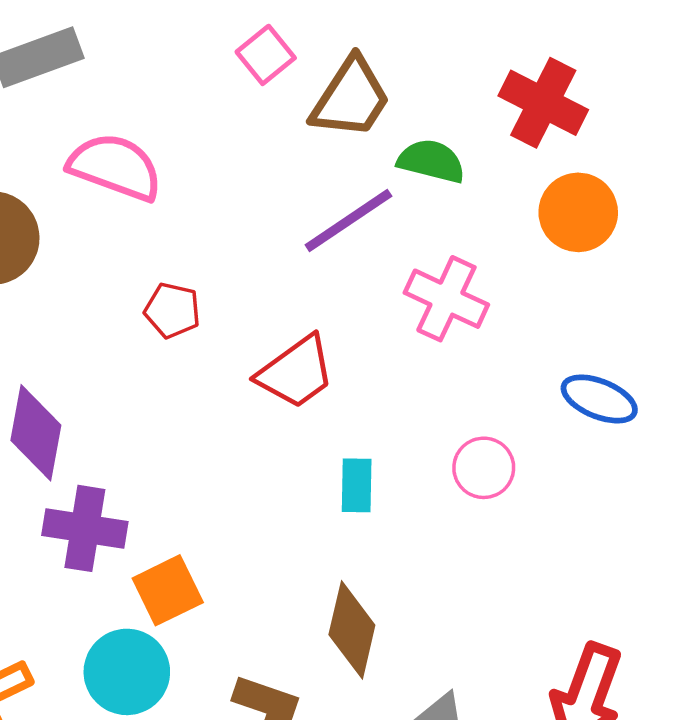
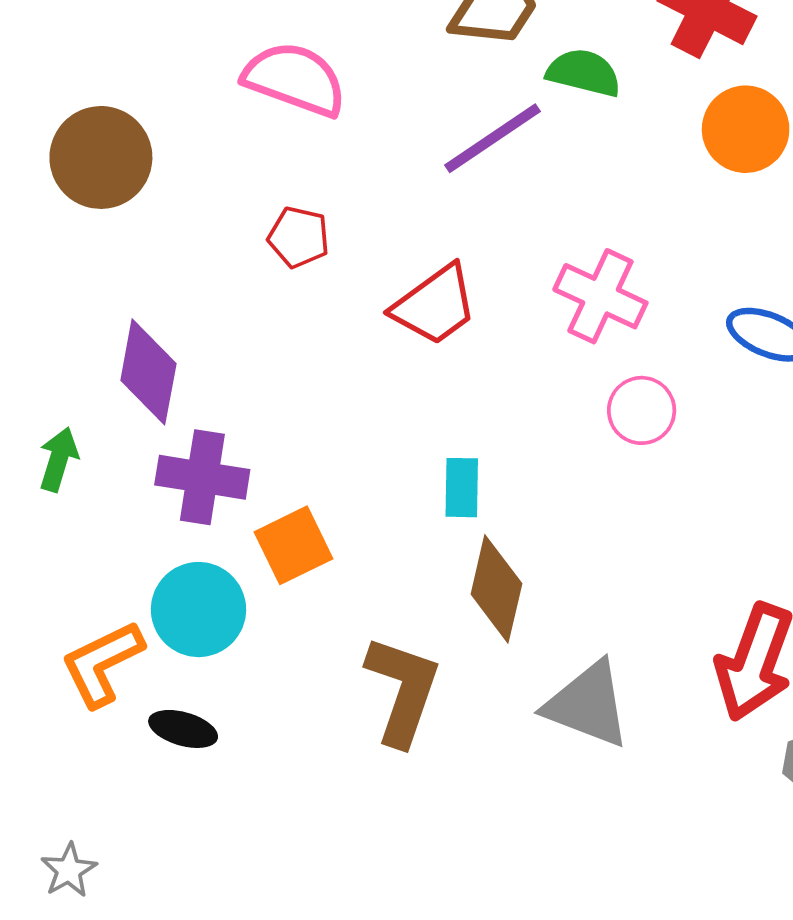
pink semicircle: (115, 167) -> (295, 79), moved
pink cross: (446, 299) -> (600, 296), moved
cyan rectangle: (357, 485) -> (462, 488), moved
cyan circle: (127, 672) -> (199, 610), moved

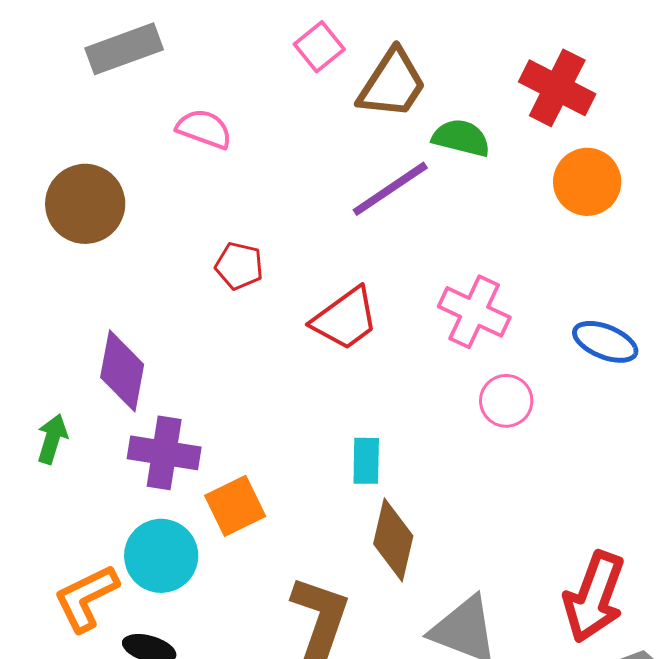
pink semicircle: (295, 79) -> (204, 129), moved, size x0.7

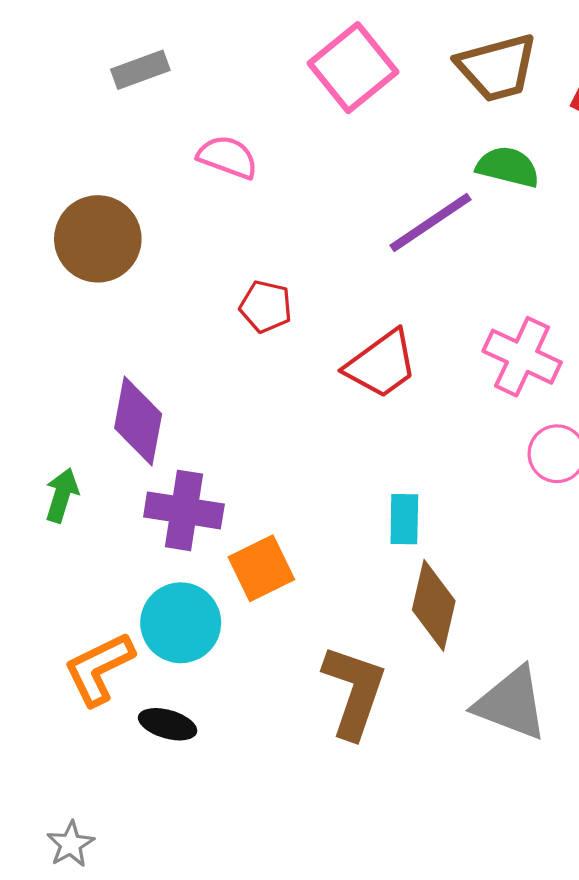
pink square: (319, 47) -> (353, 68), size x1.6
gray rectangle: (124, 49) -> (140, 70), size x0.7
brown trapezoid: (392, 84) -> (497, 68), moved, turned 42

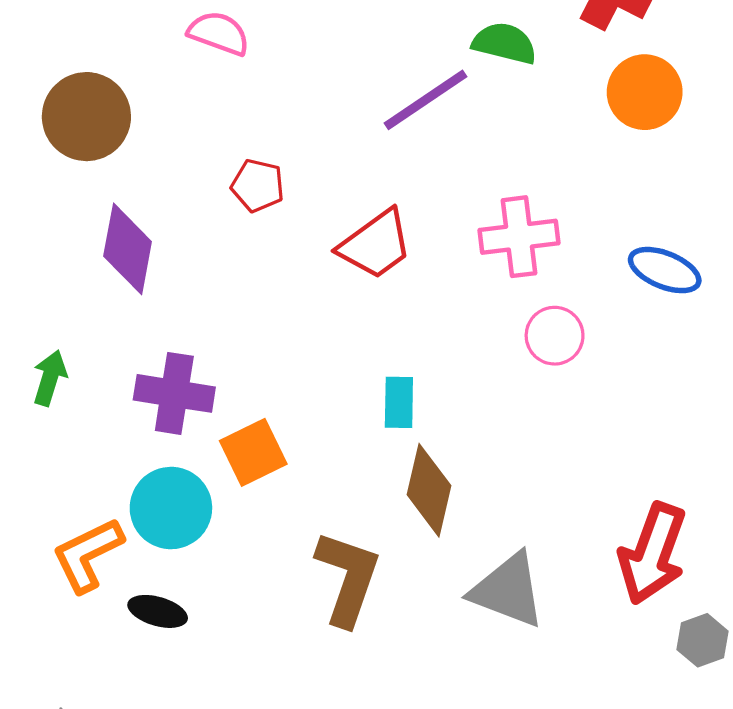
pink cross: (522, 357) -> (519, 237), turned -32
purple diamond: (138, 421) -> (128, 249), moved

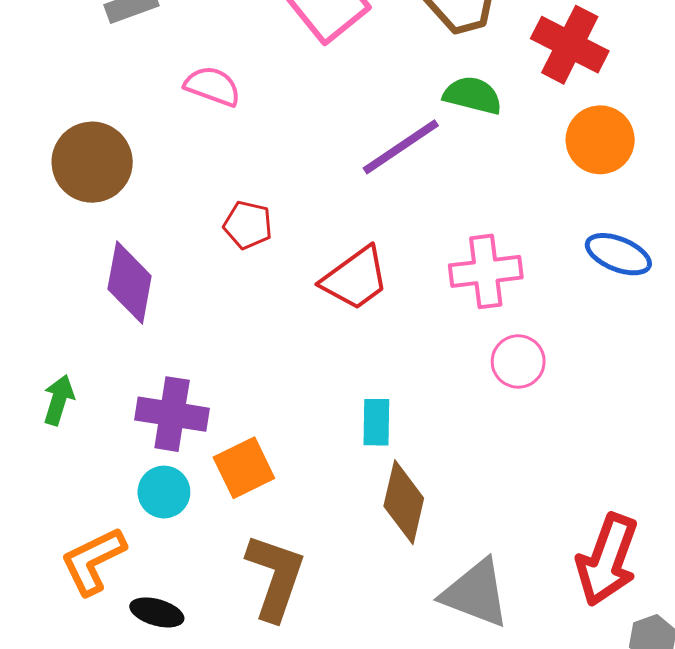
blue ellipse: (665, 270) -> (618, 254), moved
cyan circle: (171, 508) -> (164, 492), moved, size x0.7
brown L-shape: (348, 578) -> (275, 577), moved

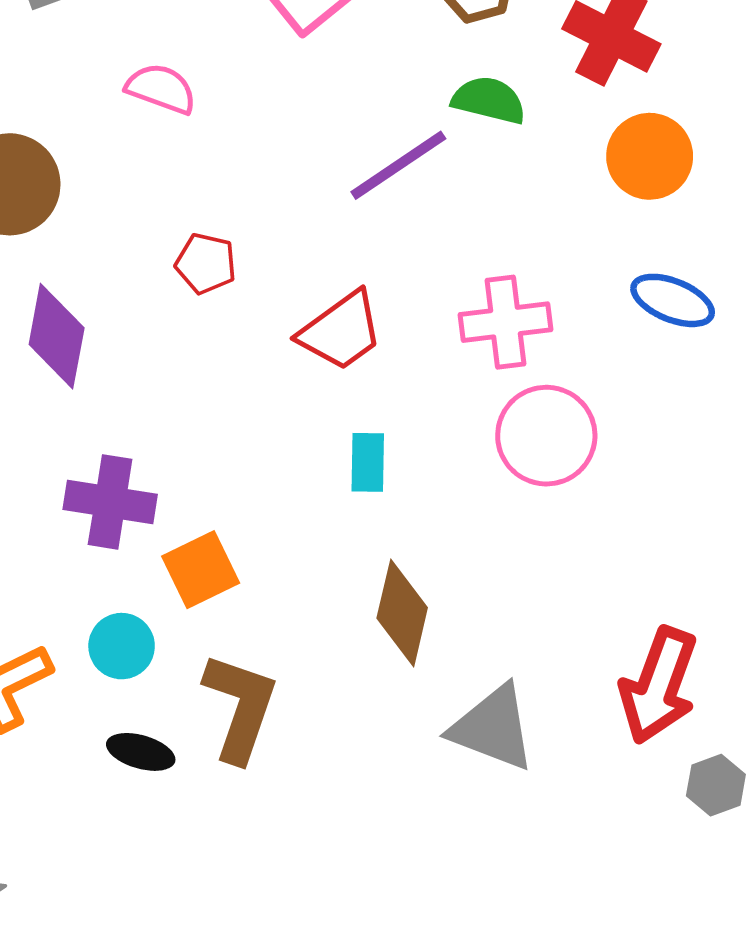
pink circle: (518, 361) -> (546, 436), size x1.5
cyan rectangle: (376, 422) -> (368, 462), moved
cyan circle: (164, 492) -> (122, 646), moved
black ellipse: (157, 612) -> (141, 752), moved

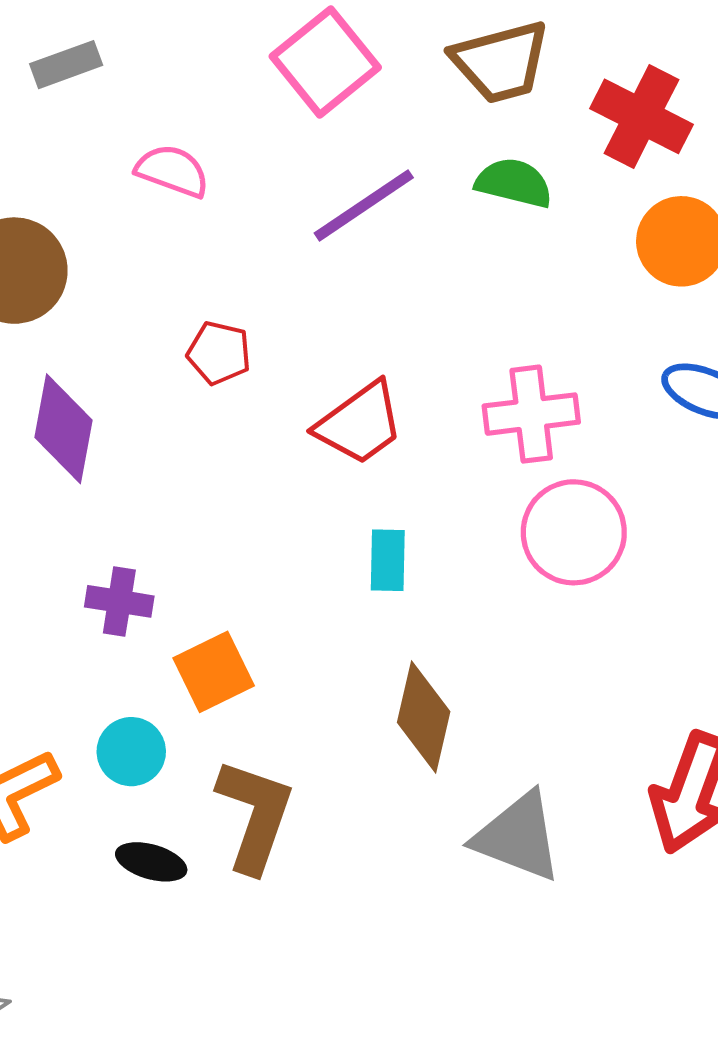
purple line: (398, 165) -> (364, 205), moved
purple cross: (110, 502) -> (119, 601), size x0.7

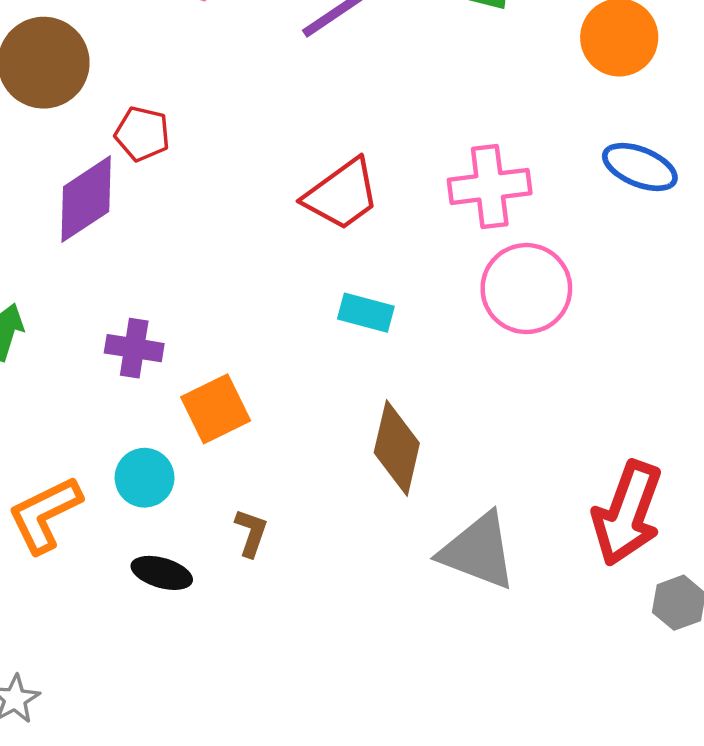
red pentagon: (219, 353) -> (142, 134), moved
purple diamond: (64, 429) -> (86, 199), turned 46
cyan rectangle: (388, 560) -> (366, 313), turned -76
brown L-shape: (255, 815) -> (251, 533), size x0.5

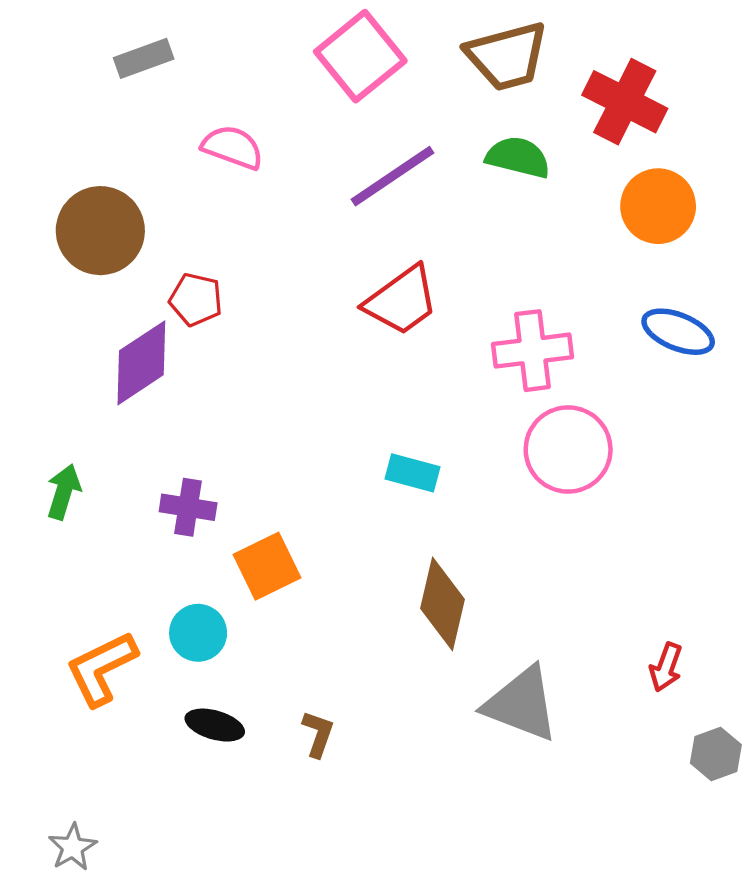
red trapezoid: (342, 195) -> (401, 301), moved
red arrow: (627, 513) -> (666, 667), size x0.5
brown L-shape: (251, 533) -> (318, 734), moved

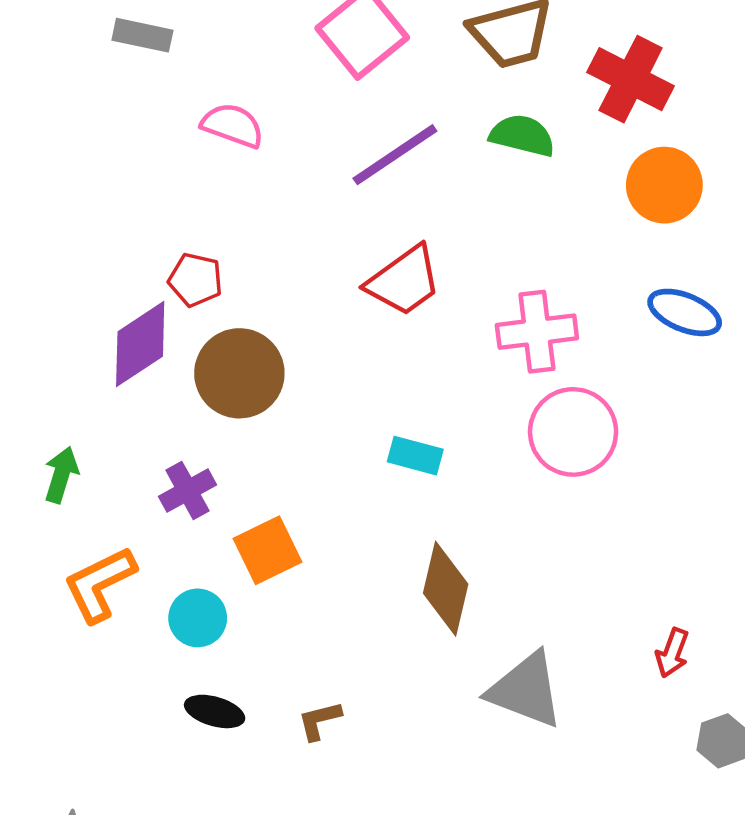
gray rectangle: (144, 58) -> (142, 35), turned 32
brown circle: (100, 231) -> (239, 373), moved
purple cross: (188, 507) -> (188, 491), turned -38
orange L-shape: (101, 668) -> (100, 584), moved
brown L-shape: (318, 734) -> (319, 721), turned -123

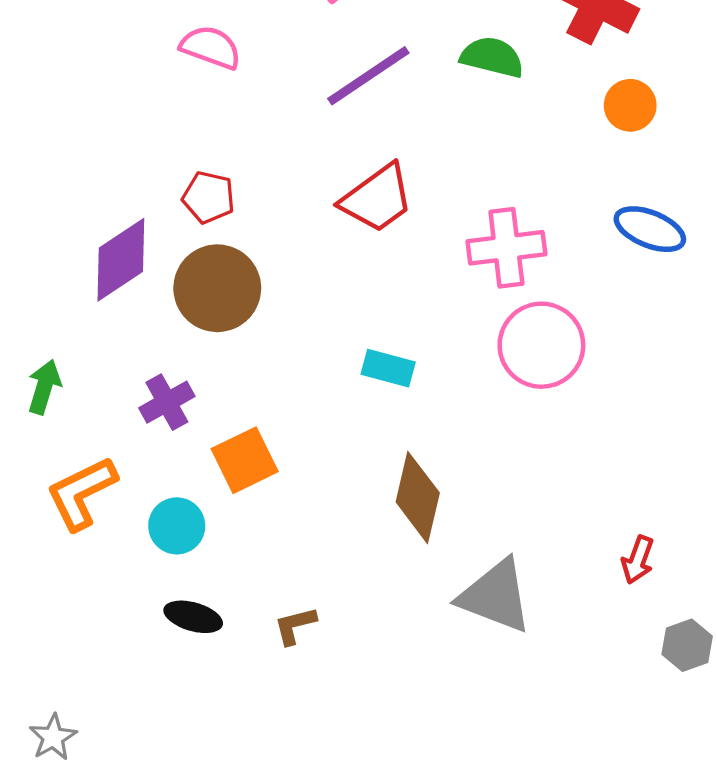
orange circle: (664, 185) -> (630, 105), size x0.7
red pentagon: (195, 280) -> (209, 197), moved

